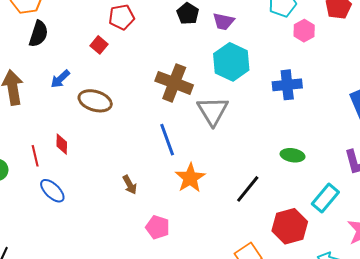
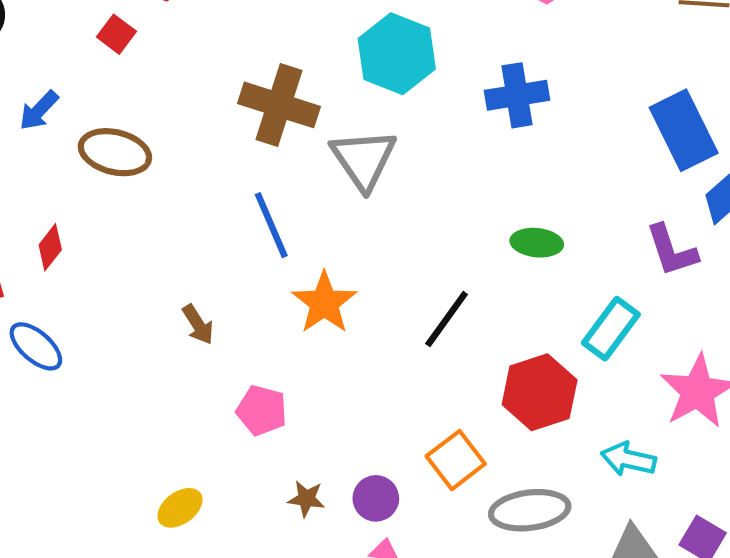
red diamond: (62, 144) -> (50, 247), turned 40

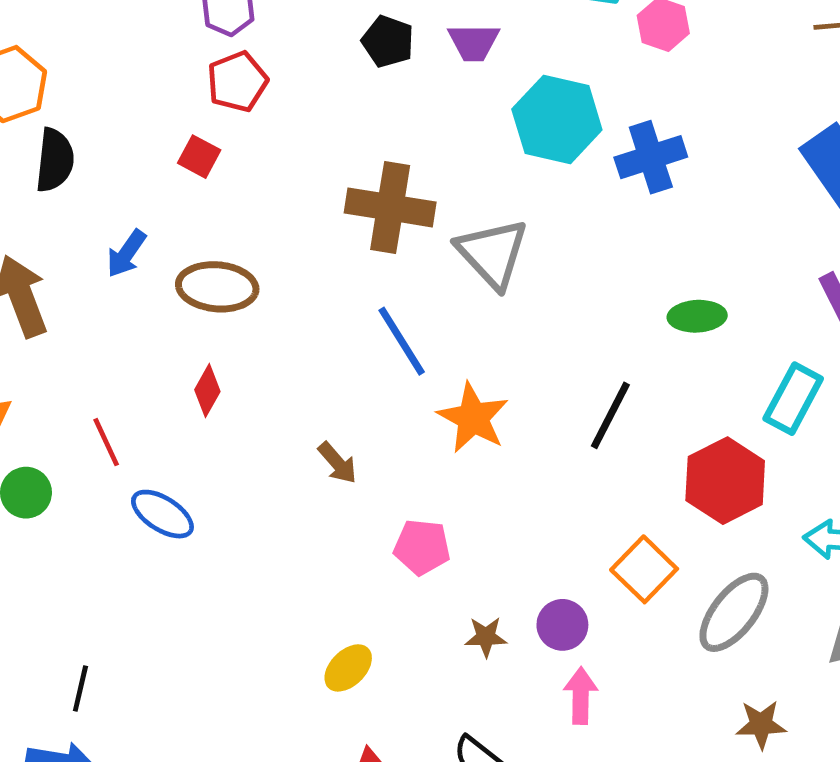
cyan hexagon: (397, 54) -> (557, 120), moved
red diamond: (50, 247) -> (207, 391), moved
gray ellipse: (530, 510) -> (734, 612), turned -36

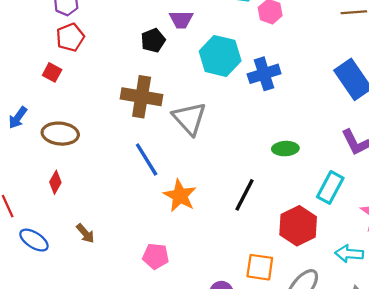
black pentagon: (388, 41) -> (153, 40), moved, turned 30
brown arrow: (337, 463) -> (85, 233), moved
orange square: (644, 569) -> (260, 267), turned -36

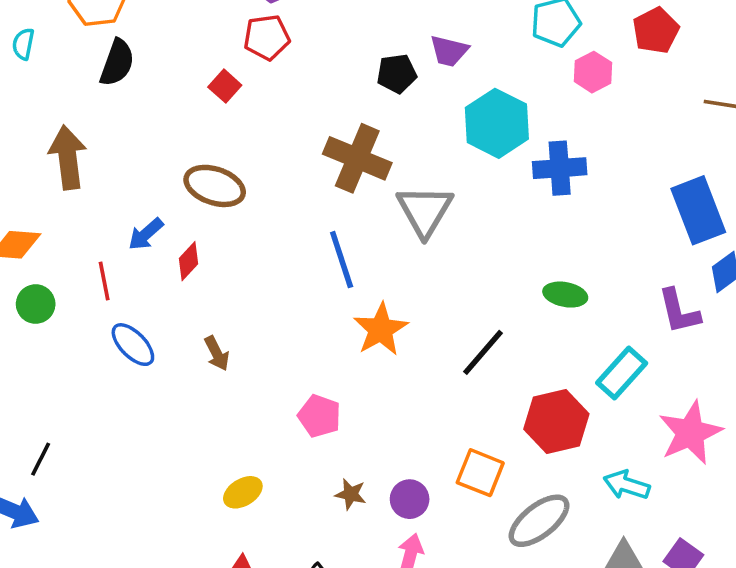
blue arrow: (18, 118) -> (146, 234), moved

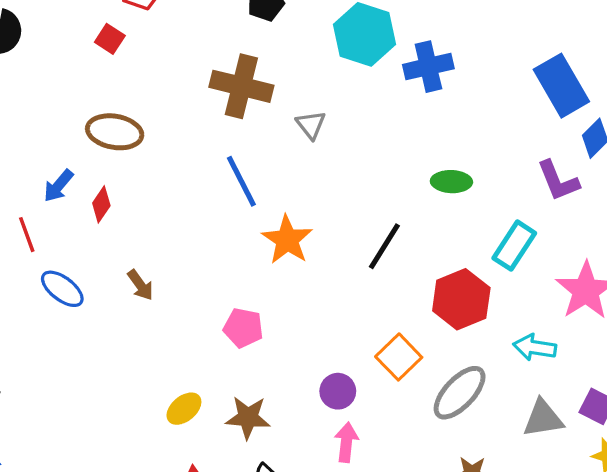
gray triangle: (425, 211) -> (311, 125), size x0.6
orange square: (480, 473) -> (399, 357), turned 33
brown star: (351, 494) -> (248, 417), moved, size x1.5

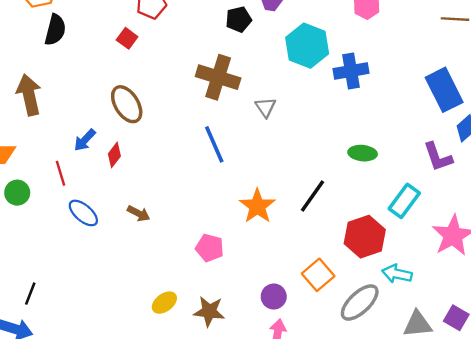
brown ellipse: (115, 132) -> (127, 104), turned 45
orange star: (287, 240) -> (257, 206), moved
brown arrow: (140, 285) -> (139, 213), turned -30
cyan arrow: (535, 347) -> (397, 274), moved

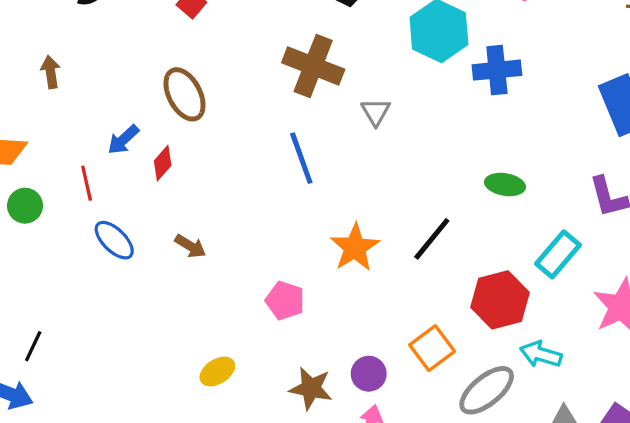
brown arrow: (29, 95) -> (51, 72), size x0.6
brown star: (209, 311) -> (311, 388), moved

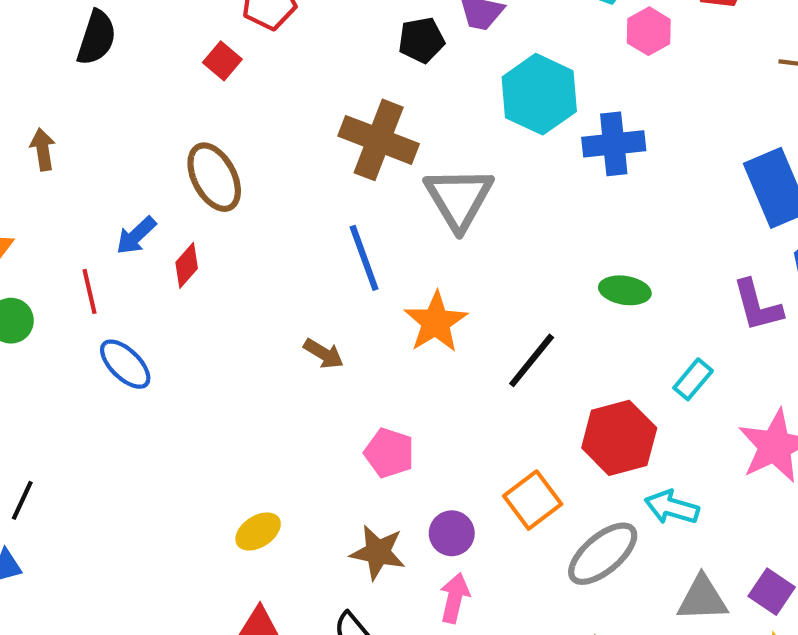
gray triangle: (376, 112) -> (459, 198), size x1.8
brown arrow: (190, 246) -> (324, 354), moved
orange star: (355, 248) -> (436, 322), moved
cyan rectangle: (558, 254) -> (693, 379), size x0.7
pink pentagon: (285, 300) -> (389, 453), moved

